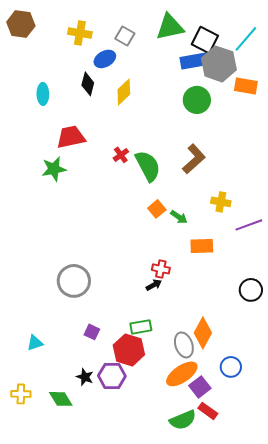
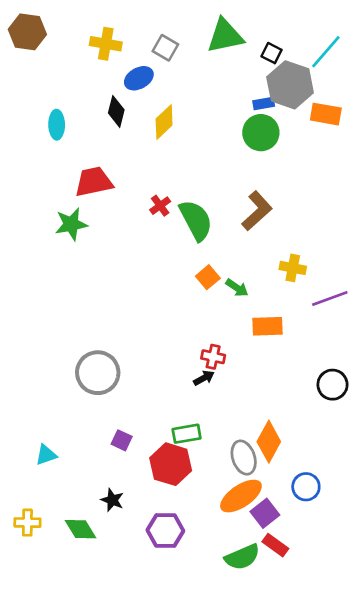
black square: (205, 40) -> (271, 53), size x0.6
blue rectangle: (194, 61) -> (264, 103), moved, size x0.6
purple hexagon: (112, 376) -> (165, 531), moved

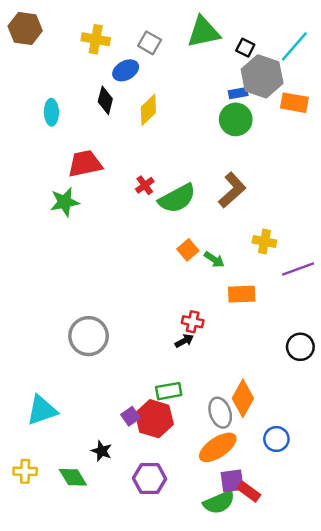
green semicircle: (196, 220) -> (177, 198), turned 90
purple square: (122, 440) -> (130, 416), moved, turned 30
cyan triangle: (46, 455) -> (42, 410), size x1.6
purple square: (265, 513) -> (232, 481), moved, turned 30

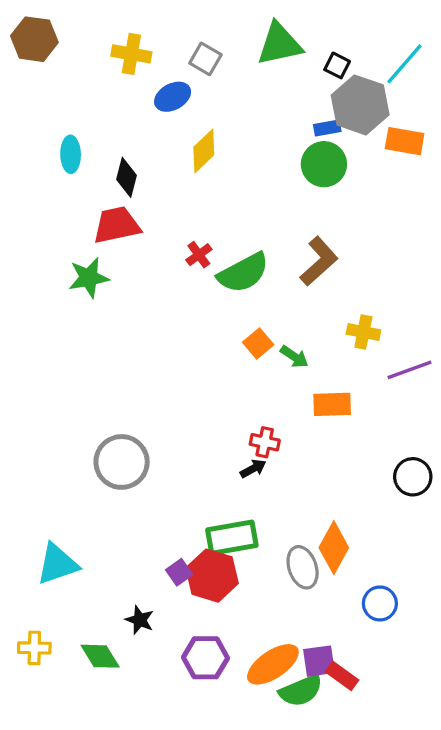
black diamond: (105, 100) -> (126, 177), moved
green rectangle: (169, 391) -> (232, 538), size x1.4
orange ellipse: (218, 447) -> (273, 664), moved

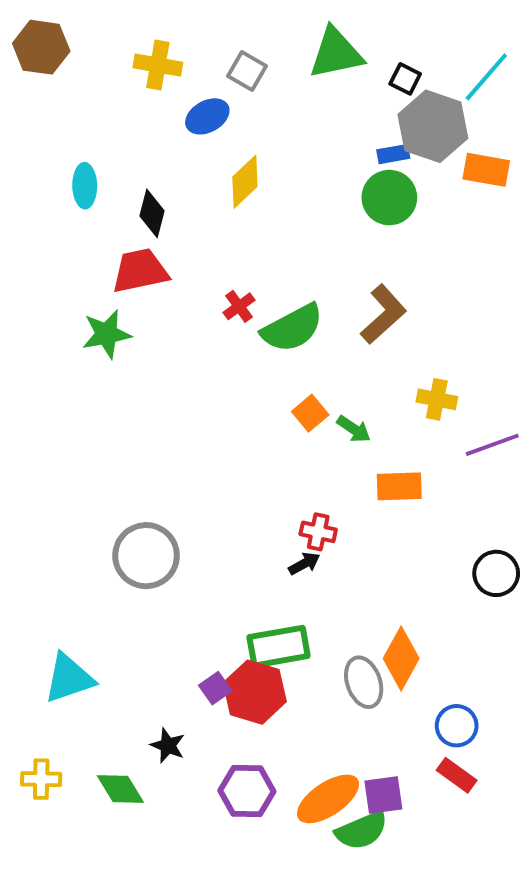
red rectangle: (342, 676) -> (457, 775), moved

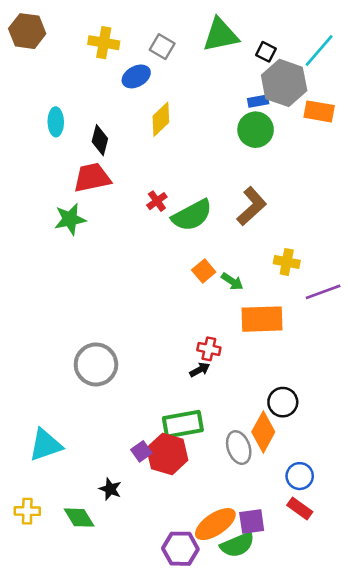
orange rectangle: (399, 486) -> (262, 319), size x1.4
black circle: (496, 573) -> (283, 402), moved
purple hexagon: (247, 791) -> (180, 549), moved

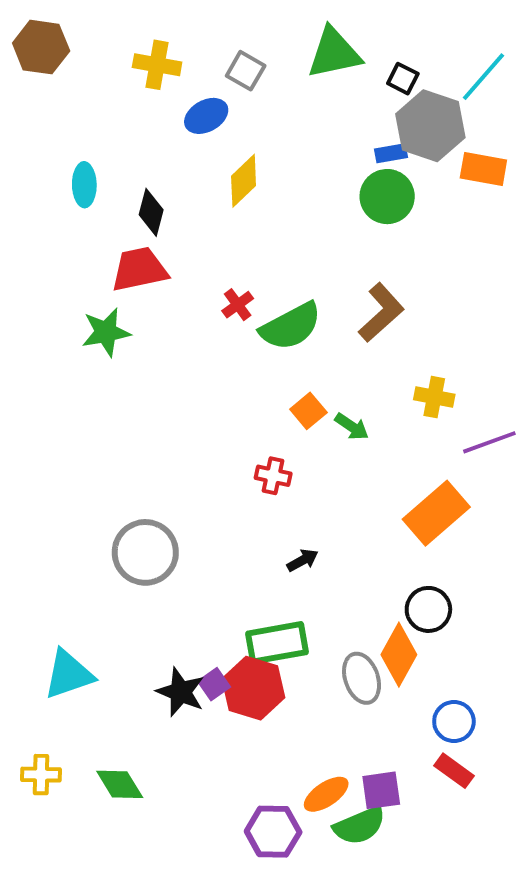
orange rectangle: (262, 319) -> (436, 513), moved, turned -39
red cross: (209, 349) -> (273, 476), moved
black star: (110, 489) -> (181, 692), moved, size x1.4
orange ellipse: (215, 524) -> (326, 794), size x0.7

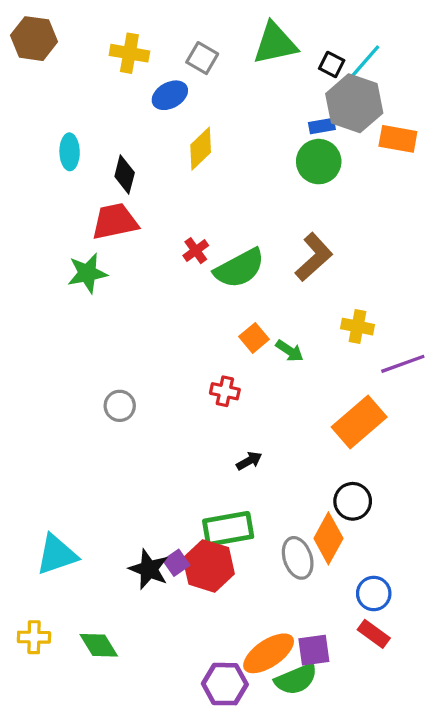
cyan line: (483, 77) -> (362, 64), moved
gray circle: (145, 552) -> (120, 406), moved, size x0.6
orange ellipse: (326, 794) -> (269, 653), size x1.4

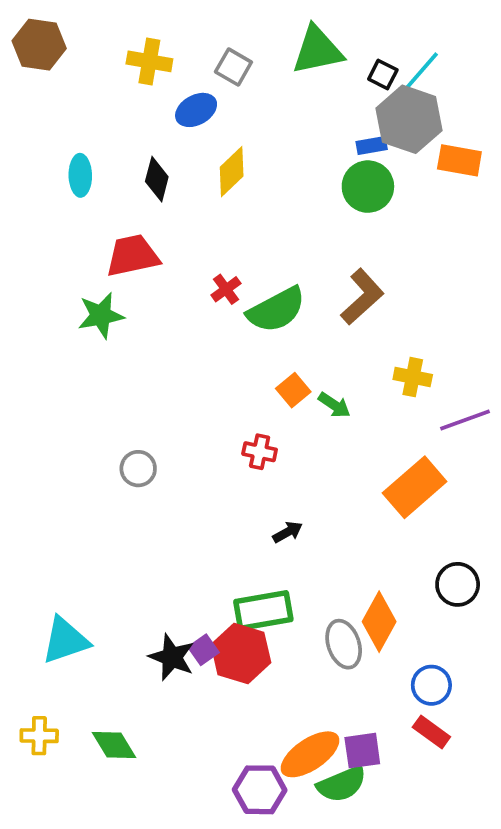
black diamond: (125, 175) -> (157, 179), moved
black circle: (353, 501) -> (458, 584), moved

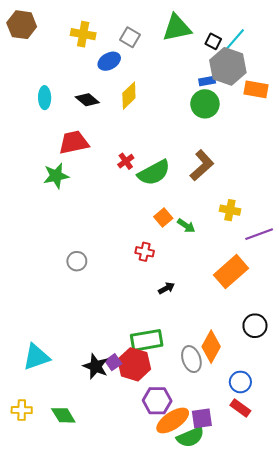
black diamond: (157, 179) -> (87, 100), turned -65
black arrow: (288, 532) -> (166, 288), moved
purple hexagon: (260, 790) -> (157, 401), moved

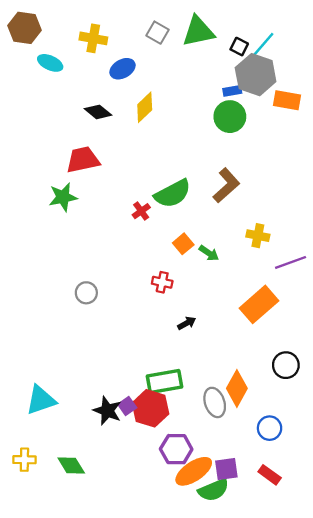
gray square: (130, 37) -> (158, 33), moved
cyan ellipse: (45, 98) -> (50, 63), moved, turned -65
red cross: (126, 161) -> (141, 211), moved
red rectangle: (240, 408) -> (270, 475), moved

